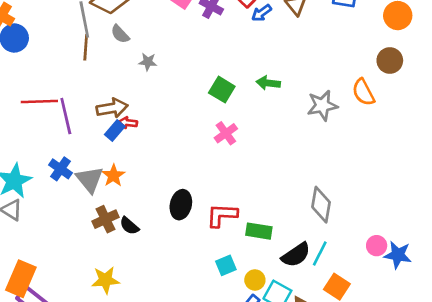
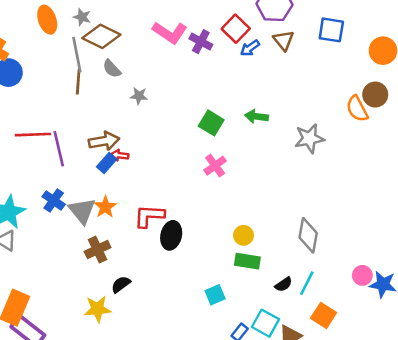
orange semicircle: (363, 92) -> (357, 109), moved
red L-shape: (222, 215) -> (149, 216), moved
black semicircle: (129, 226) -> (121, 284), moved, turned 102
black semicircle: (296, 255) -> (284, 284), size x0.6
yellow circle: (255, 280) -> (243, 235), moved

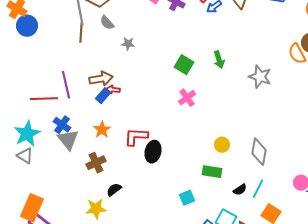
green arrow: (256, 117) -> (219, 60), turned -114
red line: (33, 135) -> (44, 99), moved
gray star: (309, 138) -> (260, 77), turned 30
gray triangle: (82, 211) -> (68, 140), moved
yellow circle: (243, 235) -> (222, 145), moved

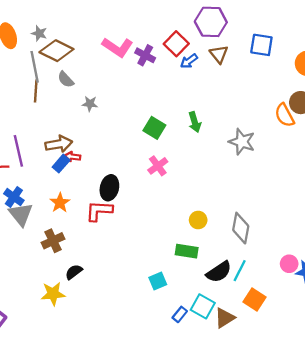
black ellipse: (153, 152) -> (109, 188), moved
black semicircle: (240, 190) -> (219, 272), size x1.6

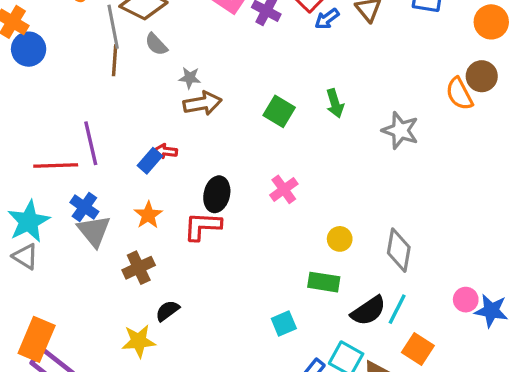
brown arrow: (59, 144) -> (202, 103), moved
pink cross: (158, 166) -> (284, 189), moved

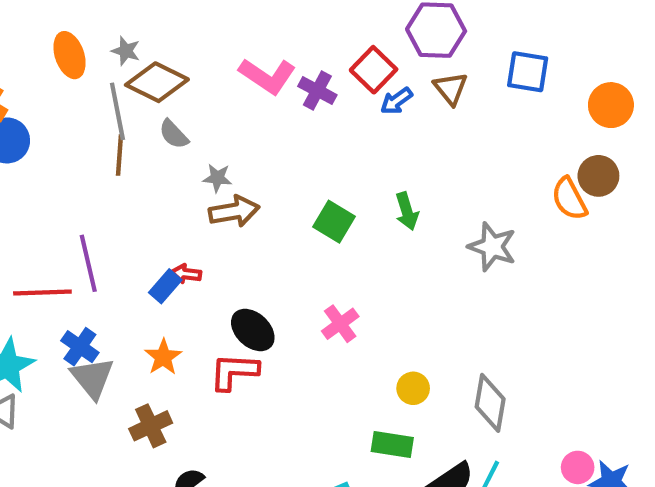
black ellipse: (217, 194) -> (253, 330), turned -60

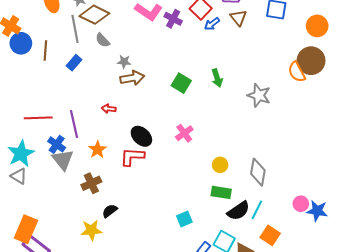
brown line: (119, 155) -> (45, 50), moved
brown circle: (598, 176) -> (311, 61), size x1.4
purple line: (88, 263) -> (74, 124), moved
blue rectangle: (165, 286) -> (74, 63), moved
green rectangle: (392, 445) -> (221, 192), moved

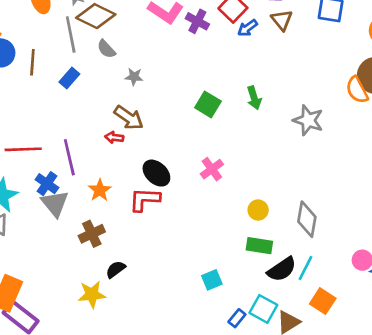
brown arrow: (132, 78) -> (129, 118), moved, turned 45

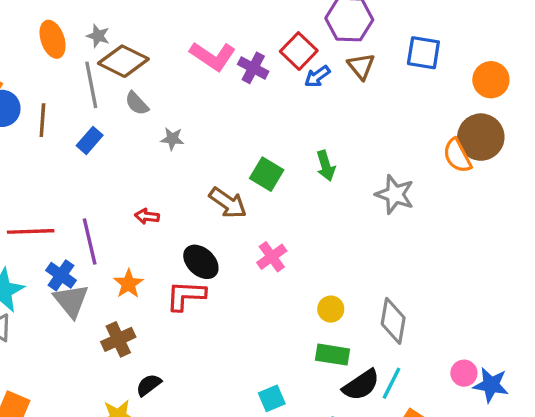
brown arrow: (129, 118) -> (228, 203), moved

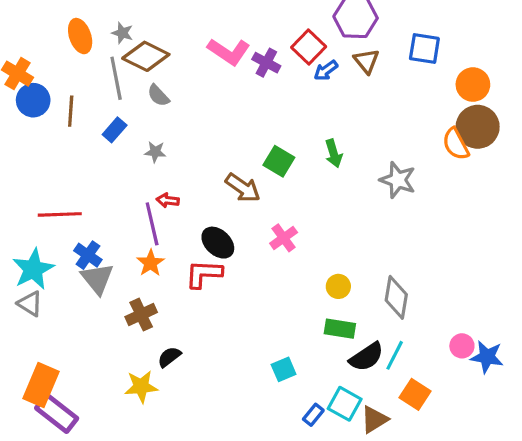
orange circle: (491, 80) -> (473, 85), moved
gray star: (172, 139) -> (155, 152), moved
purple line: (90, 242) -> (152, 224), moved

